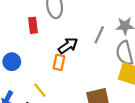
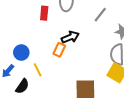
gray line: (99, 35) -> (100, 15), moved
blue circle: (12, 62) -> (21, 52), moved

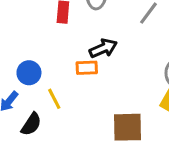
orange rectangle: (59, 50) -> (87, 68), turned 64

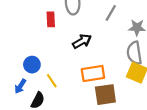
orange rectangle: (87, 68) -> (93, 73), moved, size x1.5

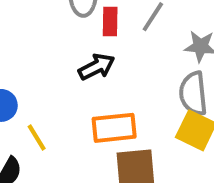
red rectangle: (51, 19) -> (110, 22), moved

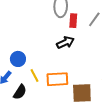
orange rectangle: (114, 128) -> (57, 79), moved

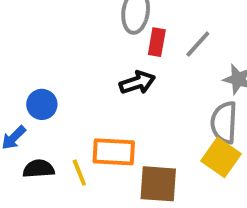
yellow line: (34, 76) -> (79, 173), moved
black semicircle: (20, 92) -> (39, 169), turned -133

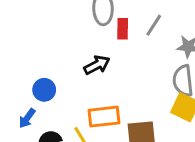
black arrow: (137, 83) -> (97, 65), moved

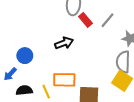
red rectangle: (123, 29) -> (85, 20), turned -48

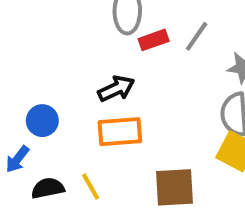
red rectangle: (85, 20) -> (154, 40), turned -64
orange rectangle: (64, 80) -> (120, 132), moved

